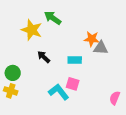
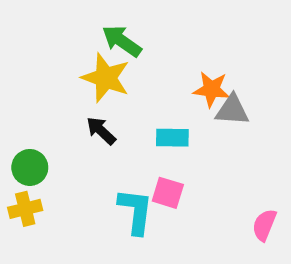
yellow star: (32, 30) -> (106, 78), moved
yellow cross: (11, 91) -> (25, 209), turned -32
cyan L-shape: (59, 92) -> (136, 211), turned 45

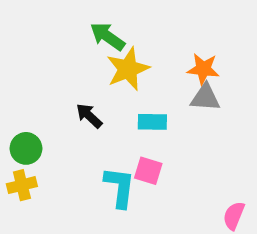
yellow star: (106, 78) -> (128, 69), moved, turned 30
orange star: (211, 89) -> (203, 69), moved
pink semicircle: (264, 225) -> (234, 216), moved

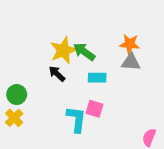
green arrow: (107, 36) -> (84, 52), moved
yellow star: (128, 69) -> (63, 50), moved
yellow cross: (22, 185) -> (14, 118), turned -30

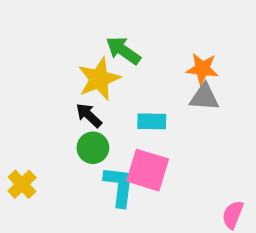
green arrow: (84, 52) -> (123, 50), moved
green circle: (17, 95) -> (93, 148), moved
pink square: (95, 109) -> (148, 170), size x1.5

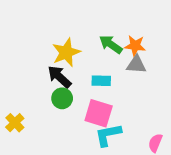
green arrow: (123, 50) -> (111, 44), moved
black arrow: (89, 115) -> (59, 77), size x1.4
cyan L-shape: (119, 186) -> (108, 135), moved, turned -108

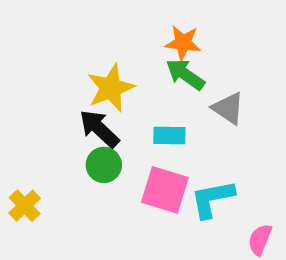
orange star: (135, 46) -> (183, 43), moved
gray triangle: (136, 65) -> (228, 108), turned 30
cyan L-shape: (108, 135) -> (212, 199), moved

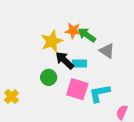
orange star: (183, 43) -> (73, 31), moved
black arrow: (99, 129) -> (65, 60), moved

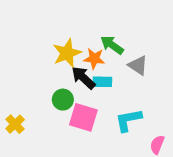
orange star: (73, 31) -> (94, 59), moved
pink square: (77, 89) -> (83, 117), moved

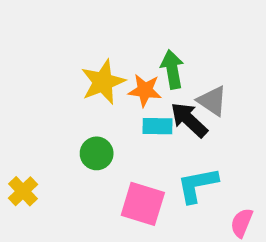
green arrow: (112, 45) -> (172, 69), turned 45
black arrow: (83, 78) -> (189, 120), moved
pink square: (83, 117) -> (143, 204), moved

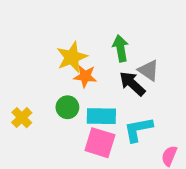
orange star: (145, 90) -> (85, 76), moved
cyan rectangle: (158, 126) -> (101, 116), moved, size x1.4
yellow cross: (23, 191) -> (22, 118), moved

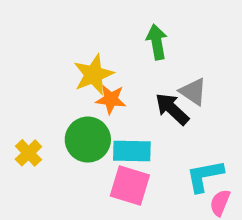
green arrow: (121, 48) -> (157, 42), moved
green circle: (67, 107) -> (88, 140), size x1.5
cyan L-shape: (138, 129) -> (205, 176), moved

